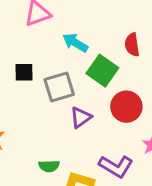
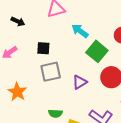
gray square: (59, 87) -> (51, 72), moved

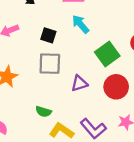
cyan arrow: (80, 31) -> (80, 24), moved

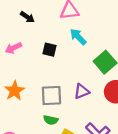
gray square: (50, 64) -> (51, 96), moved

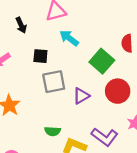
black arrow: (27, 17) -> (21, 25), moved, turned 40
gray square: (51, 96) -> (54, 82), moved

